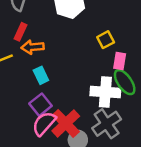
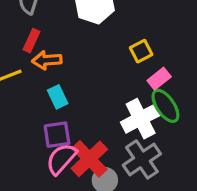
pink rectangle: (120, 61) -> (159, 79), turned 42
white cross: (105, 92) -> (141, 119), turned -32
purple square: (41, 105) -> (57, 135), turned 30

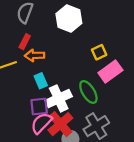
pink rectangle: (159, 79) -> (110, 72), size x1.5
green ellipse: (165, 106) -> (88, 92), moved
white cross: (141, 119) -> (59, 98), moved

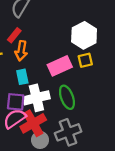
white hexagon: (69, 19) -> (84, 35), moved
orange arrow: (35, 55) -> (21, 51), turned -90
pink rectangle: (110, 72) -> (60, 66), moved

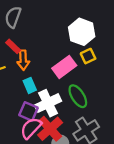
red rectangle: (14, 35) -> (13, 46), turned -72
purple square: (16, 102) -> (28, 111), turned 30

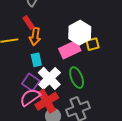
white hexagon: (82, 32) -> (80, 33), moved
white cross: (48, 103) -> (49, 78), turned -30

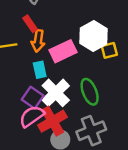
pink rectangle: (70, 50) -> (63, 51), moved

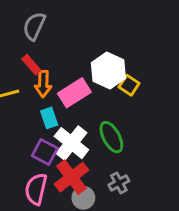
yellow square: (109, 50) -> (129, 85), turned -35
pink semicircle: (32, 116) -> (36, 189), moved, turned -35
gray cross: (91, 131) -> (119, 183), size x0.6

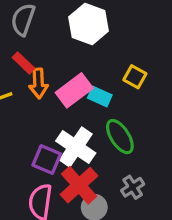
white hexagon: (108, 70) -> (89, 24), moved
cyan rectangle: (49, 118) -> (100, 97), moved, turned -42

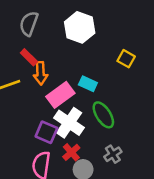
yellow square: (135, 77) -> (126, 59), moved
pink rectangle: (74, 90) -> (60, 95), moved
red cross: (79, 185) -> (71, 152), size x0.6

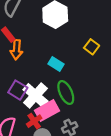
pink rectangle: (60, 95) -> (47, 111), moved
purple square: (46, 132) -> (18, 90), moved

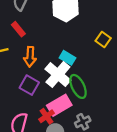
orange arrow: (16, 50) -> (30, 57), moved
white cross: (35, 95) -> (58, 75), moved

